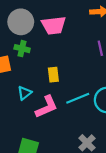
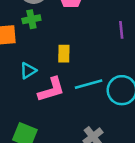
green cross: (22, 49) -> (31, 19), turned -32

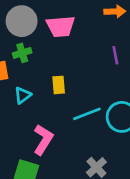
cyan triangle: (28, 71) -> (23, 95), moved
pink L-shape: (51, 90) -> (43, 140), moved, turned -36

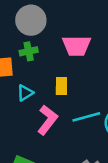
pink trapezoid: (61, 26) -> (77, 46), moved
pink L-shape: (43, 140) -> (47, 120), moved

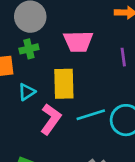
yellow rectangle: (61, 86) -> (64, 84), size x1.6

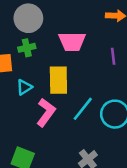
cyan line: (91, 115) -> (83, 109), turned -35

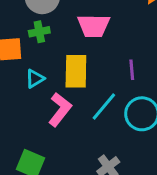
purple line: (113, 56) -> (132, 70), moved

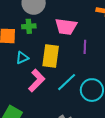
purple line: (132, 70) -> (85, 47), moved

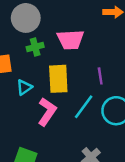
green cross: (29, 26) -> (35, 47), moved
purple line: (85, 47) -> (100, 76), moved

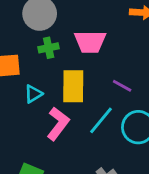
purple line: (100, 76) -> (122, 86), turned -56

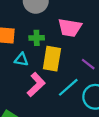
green cross: (49, 48) -> (37, 38), moved
cyan triangle: (33, 94) -> (21, 60), turned 32

